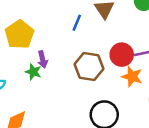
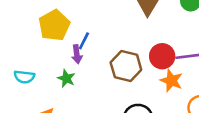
blue line: (77, 23) -> (84, 41), moved
green star: (33, 72) -> (66, 78), moved

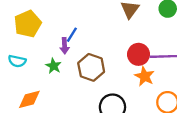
yellow pentagon: (54, 25) -> (28, 24), moved
brown hexagon: (126, 66) -> (91, 67), moved

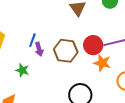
purple arrow: (65, 46) -> (39, 49), moved
brown hexagon: (91, 67) -> (66, 51), moved

